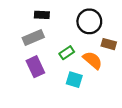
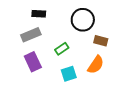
orange semicircle: (93, 60) -> (96, 65), moved, turned 84
cyan square: (74, 80) -> (69, 74), turned -35

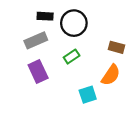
black circle: (83, 20) -> (74, 23), moved
cyan square: (69, 74) -> (88, 95), moved

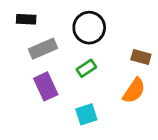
black rectangle: (45, 16) -> (26, 19), moved
cyan square: (88, 95) -> (86, 114), moved

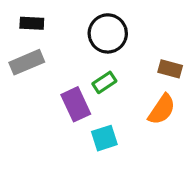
gray rectangle: (43, 49) -> (27, 62), moved
purple rectangle: (46, 86) -> (76, 104), moved

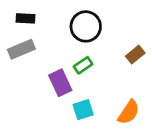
brown rectangle: (170, 69) -> (135, 55), turned -54
orange semicircle: (162, 109) -> (129, 112), moved

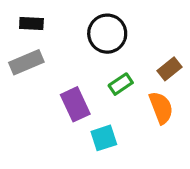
green rectangle: (83, 65) -> (121, 84), moved
orange semicircle: (129, 112) -> (161, 108), moved, turned -55

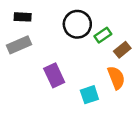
green rectangle: (121, 84) -> (103, 35), moved
cyan square: (104, 138) -> (89, 95), moved

